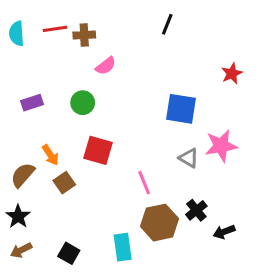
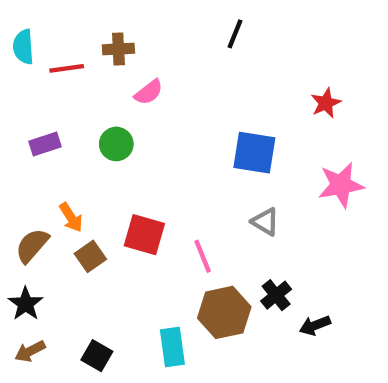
red line: (55, 29) -> (67, 68), moved
pink star: (221, 146) -> (341, 185), moved
red square: (98, 150) -> (144, 235), moved

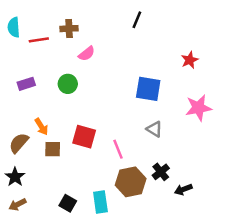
brown square: (90, 256) -> (53, 149), turned 36
black square: (97, 356) -> (68, 203), moved

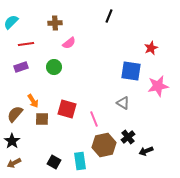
cyan semicircle: (14, 27) -> (11, 22), turned 49
red line: (39, 40) -> (26, 44), moved
blue square: (148, 89) -> (131, 71), moved

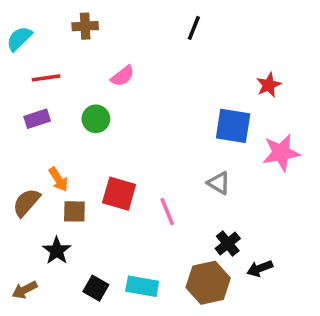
brown cross: (55, 23) -> (85, 26), moved
black star: (12, 141) -> (57, 251), moved
brown hexagon: (104, 145) -> (208, 283), moved
cyan rectangle: (80, 161) -> (142, 286), turned -72

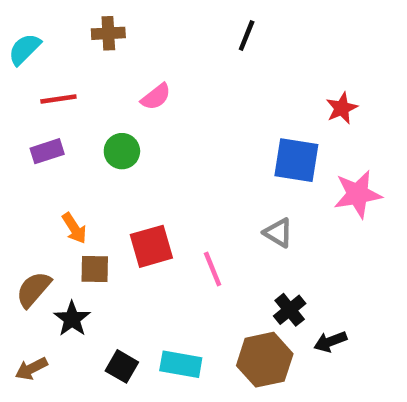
red square: (119, 194) -> (151, 246), turned -32
brown semicircle: (26, 203) -> (34, 289), moved

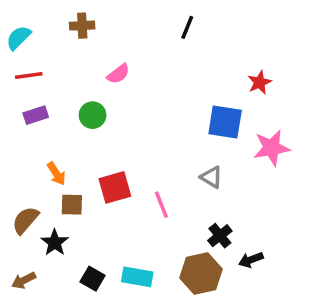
red line: (58, 99) -> (29, 76), moved

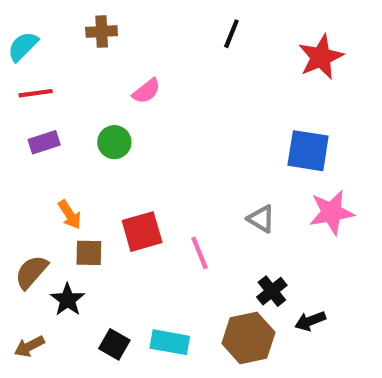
red star: (260, 82) -> (321, 57), moved, size x1.5
blue square: (225, 122) -> (308, 151), moved
pink star: (272, 148) -> (331, 212), moved

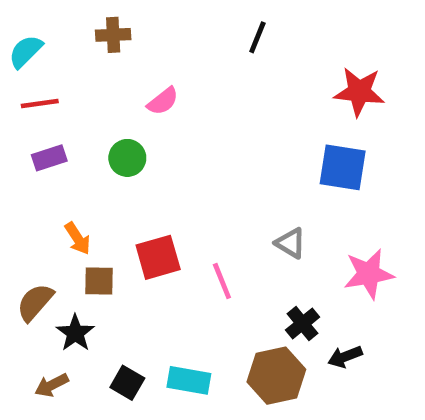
red star: (321, 57) -> (359, 92), moved, turned 30
pink star: (331, 212) -> (369, 274), moved
brown arrow: (29, 346) -> (52, 385), moved

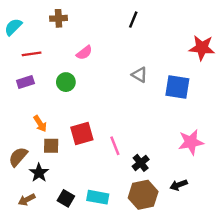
red star: (359, 92) -> (202, 48), moved
red line: (40, 104) -> (32, 54), moved
gray triangle: (291, 243) -> (139, 75), moved
black cross: (302, 324) -> (141, 163), moved

